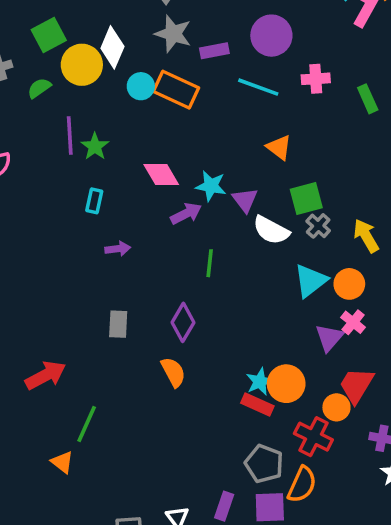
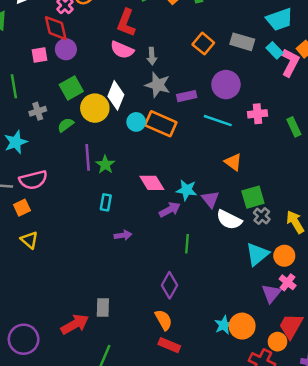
gray rectangle: (118, 324) -> (103, 307), moved
red rectangle: (257, 404) -> (169, 345), moved

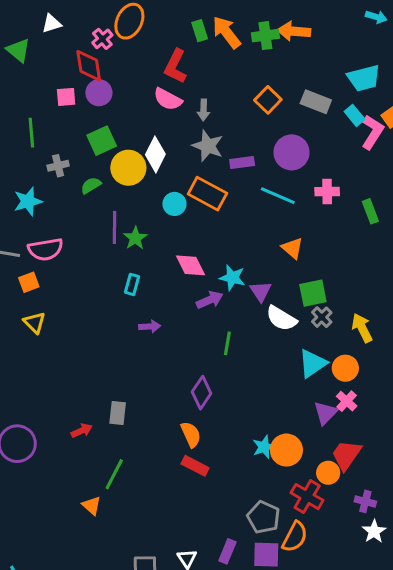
cyan circle: (136, 122) -> (174, 204), moved
red arrow: (75, 324) -> (82, 431), size x0.6

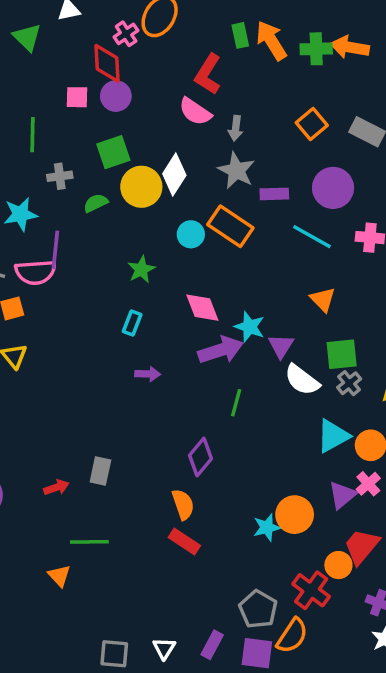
purple line: (114, 227) -> (55, 250), moved
purple arrow: (210, 300) -> (221, 350), size x1.4
orange circle: (286, 450) -> (295, 515), moved
green line: (114, 474) -> (89, 542), turned 56

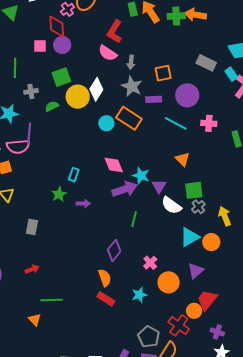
orange square: (312, 124) -> (163, 73), moved, turned 30
green star: (141, 269) -> (59, 194), moved
gray rectangle: (100, 471) -> (32, 227), moved
pink cross: (368, 484) -> (150, 263), moved
cyan star: (267, 527) -> (139, 295), moved

